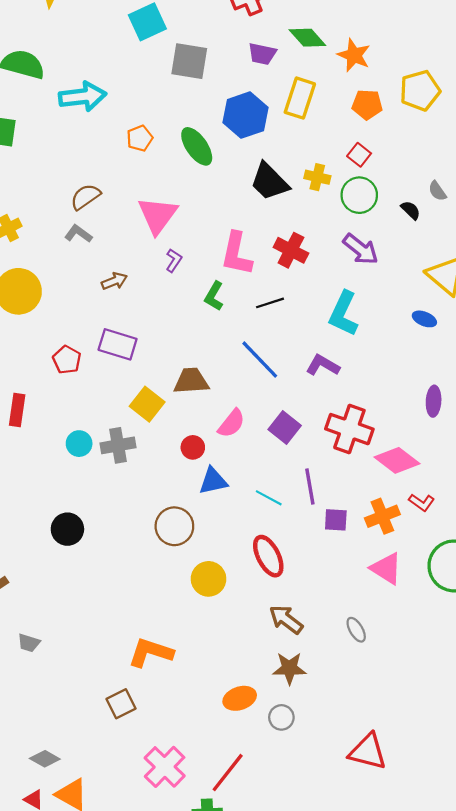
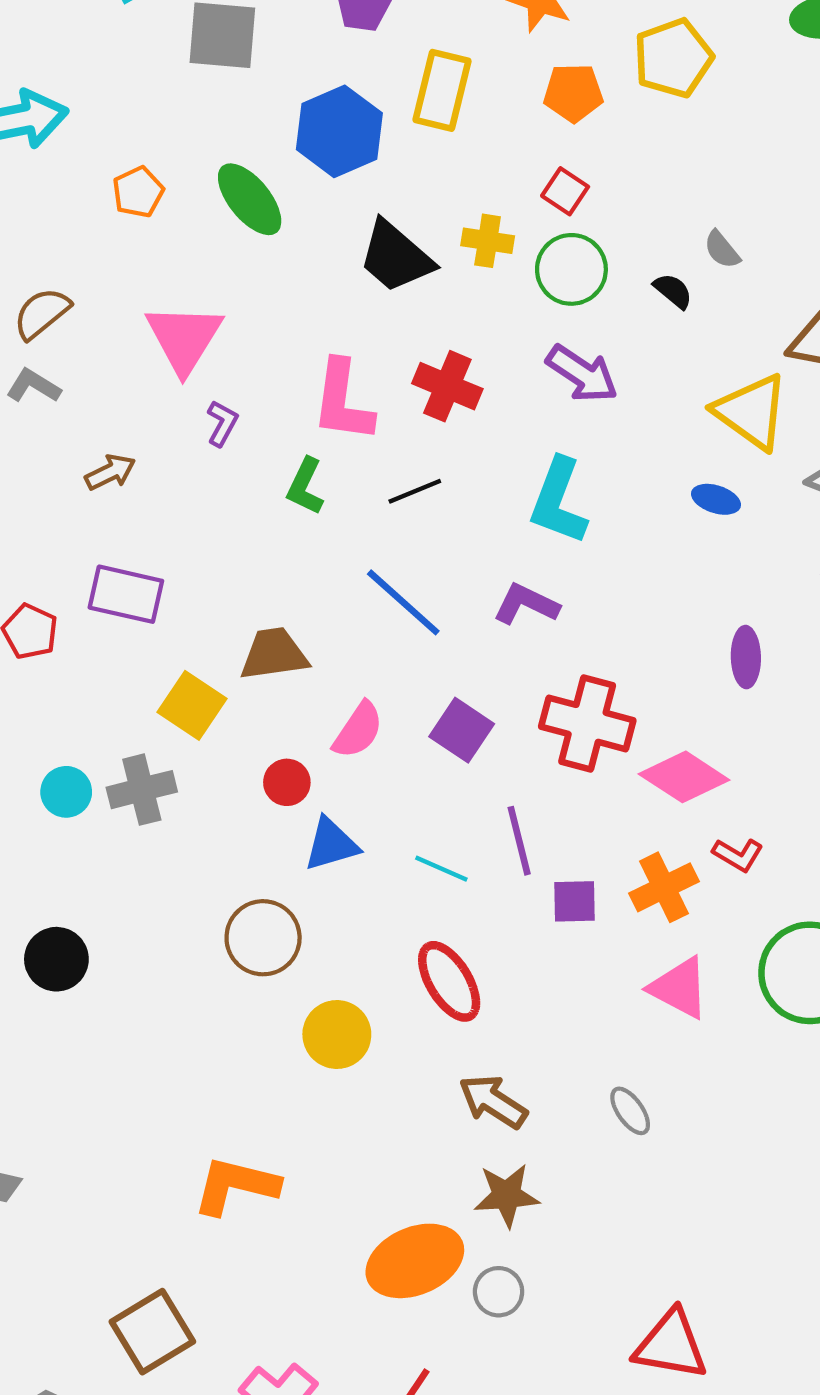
orange ellipse: (240, 698) -> (415, 1261), size x1.5
brown square: (121, 704) -> (152, 1332), moved, size x1.4

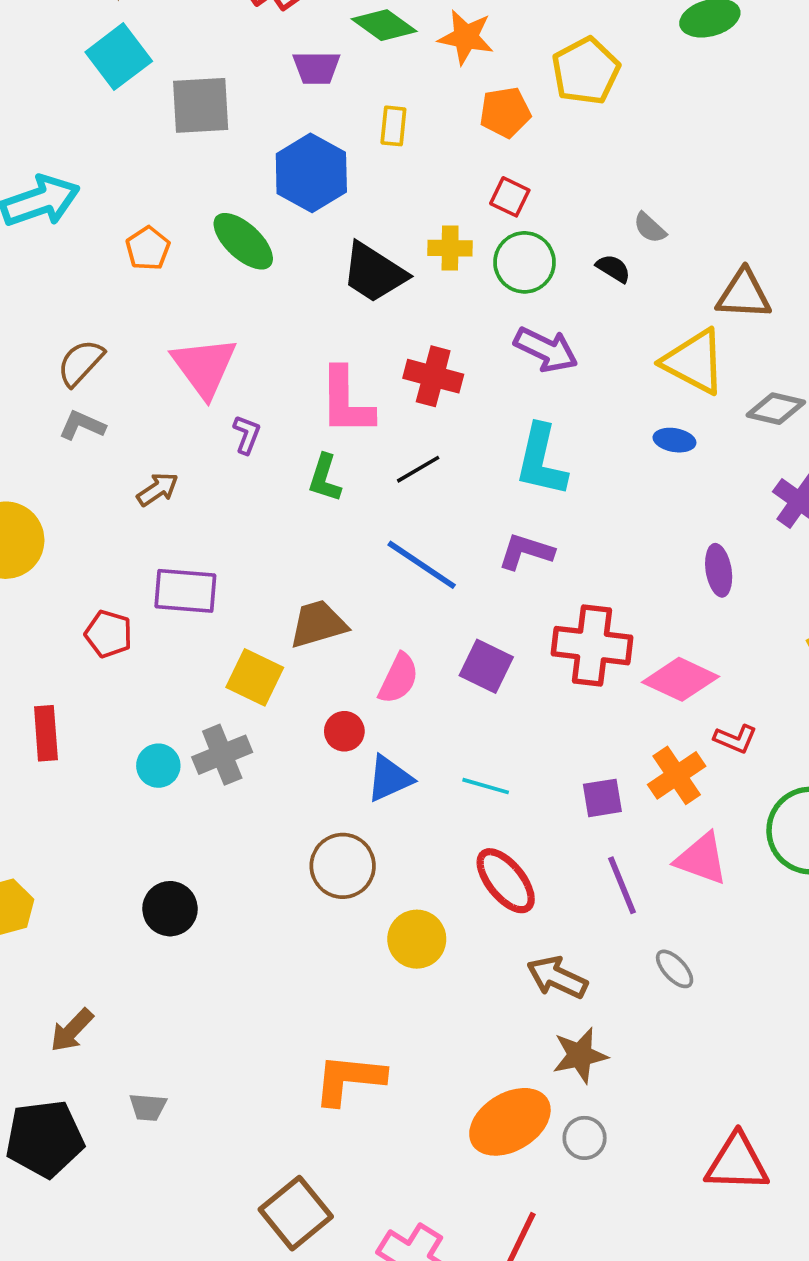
yellow rectangle: (442, 90) -> (393, 126), size x0.6
purple line: (519, 841) -> (622, 885), moved

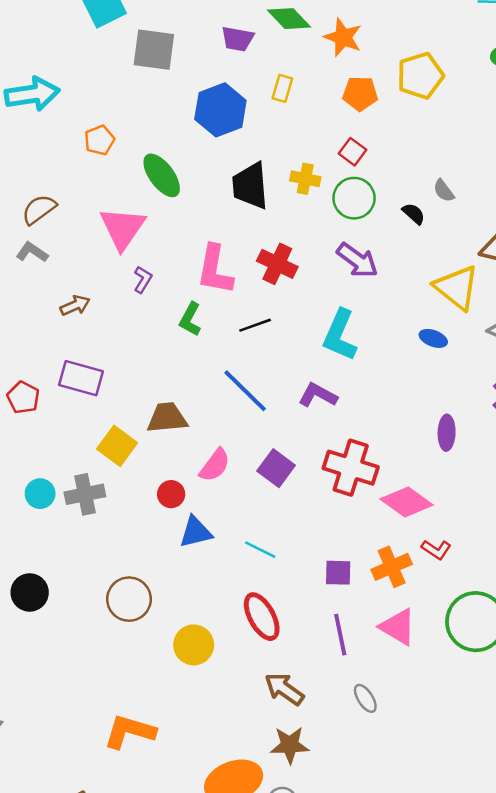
green ellipse: (243, 241) -> (162, 175), moved
black trapezoid: (374, 273) -> (250, 186), turned 42
brown circle: (343, 866) -> (129, 599), moved

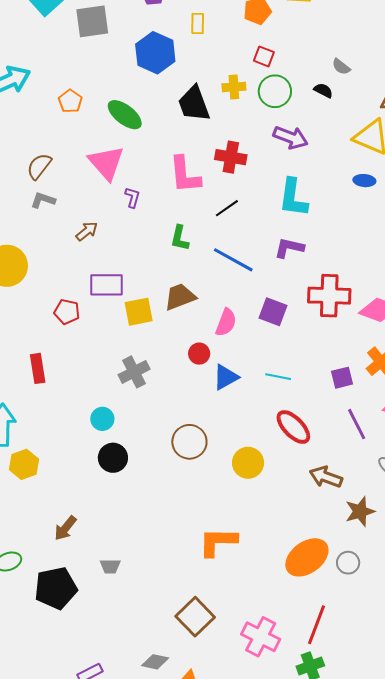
green L-shape: (190, 319) -> (180, 238), moved
yellow square: (117, 446) -> (139, 312), moved, turned -32
cyan circle: (40, 494) -> (102, 419), moved
brown star: (290, 745) -> (360, 511), moved

